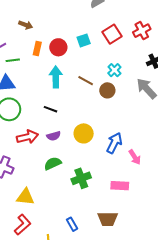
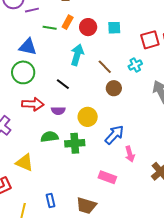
red square: (112, 34) -> (150, 40), moved
green line: (13, 60) -> (50, 28), moved
brown circle: (107, 90) -> (114, 88), moved
green cross: (81, 178) -> (75, 143), moved
yellow triangle: (25, 197) -> (25, 163), moved

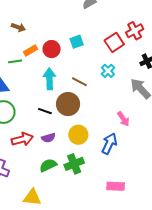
orange rectangle: (68, 22) -> (30, 51), turned 48
brown circle: (114, 88) -> (68, 104), moved, size x1.5
pink arrow: (130, 154) -> (123, 119), moved

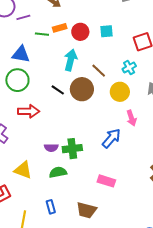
yellow circle: (78, 135) -> (120, 92), moved
purple semicircle: (48, 138) -> (51, 148), moved
green semicircle: (48, 165) -> (58, 172), moved

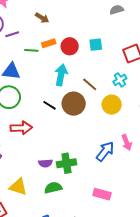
pink arrow: (131, 118) -> (127, 142), moved

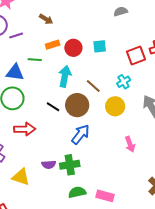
green line: (31, 50) -> (35, 60), moved
blue arrow: (105, 151) -> (80, 134), moved
yellow triangle: (18, 187) -> (21, 177), moved
green semicircle: (53, 188) -> (77, 192), moved

